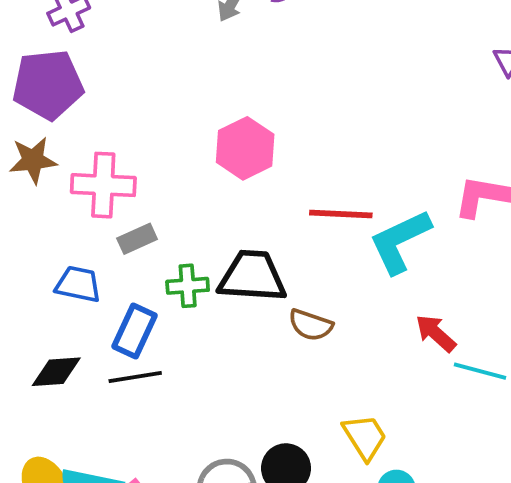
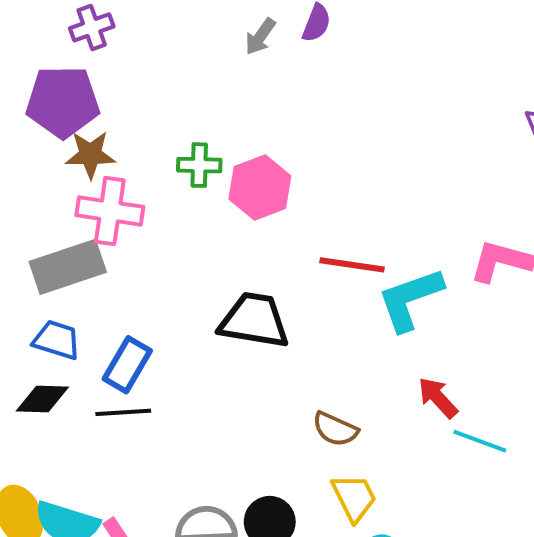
brown star: (33, 160) -> (90, 155), moved
gray rectangle: (137, 239) -> (68, 267), moved, size x1.8
blue trapezoid: (78, 284) -> (57, 340), moved
green cross: (188, 286) -> (199, 165), moved
brown semicircle: (311, 325) -> (335, 429), moved

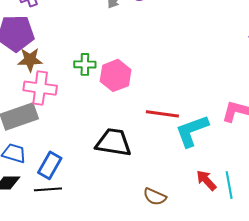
cyan line: (480, 441) -> (229, 185), moved, turned 60

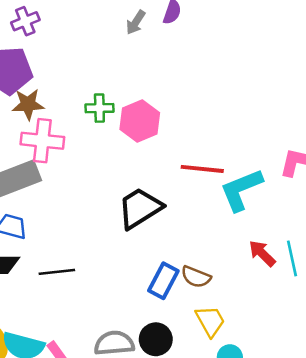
black trapezoid: (113, 142) -> (140, 208), turned -39
blue rectangle: (50, 165) -> (163, 281), moved

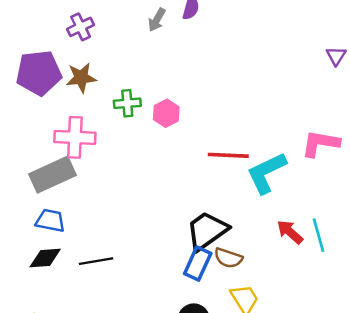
purple cross: (25, 21) -> (81, 27), moved
brown star: (28, 104) -> (81, 78), moved
pink hexagon: (140, 121) -> (166, 113), size x0.7
black trapezoid: (140, 208) -> (207, 231), moved

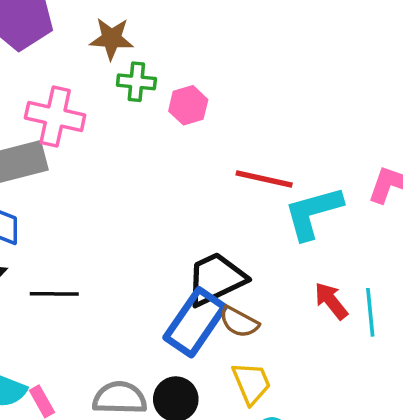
brown star: (81, 78) -> (111, 39), moved
blue rectangle: (198, 264) -> (195, 322), size x1.4

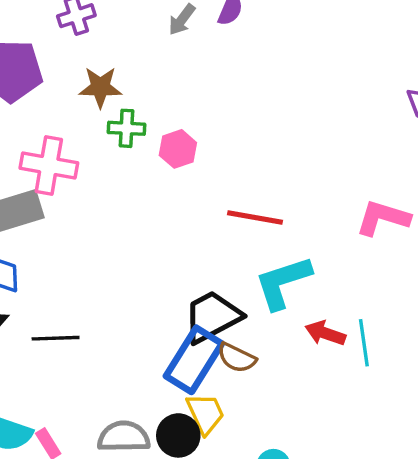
cyan L-shape: (313, 213) -> (283, 282), moved
red arrow: (331, 301) -> (325, 333), turned -30
yellow trapezoid: (251, 383) -> (205, 413), moved

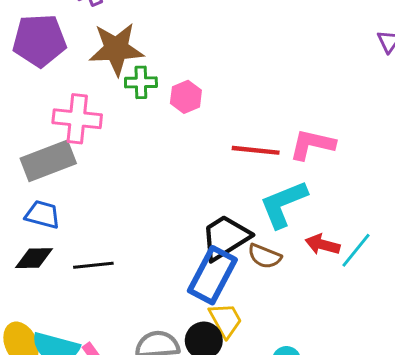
brown star: (100, 87) -> (116, 49), size x1.5
pink L-shape: (383, 218) -> (312, 144), moved
cyan line: (364, 343) -> (356, 250), turned 51
brown semicircle: (237, 358) -> (265, 256), moved

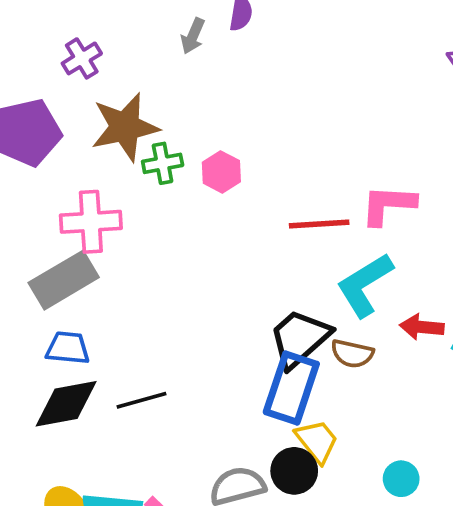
black diamond: (34, 258) -> (66, 404), size x1.4

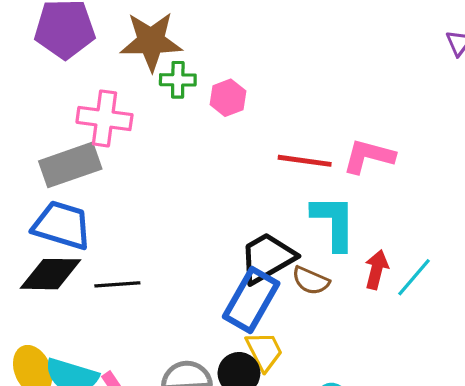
cyan L-shape: (365, 285) -> (334, 222), turned 110
red arrow: (422, 327) -> (377, 270), turned 87
blue trapezoid: (68, 348) -> (62, 225), size x1.5

